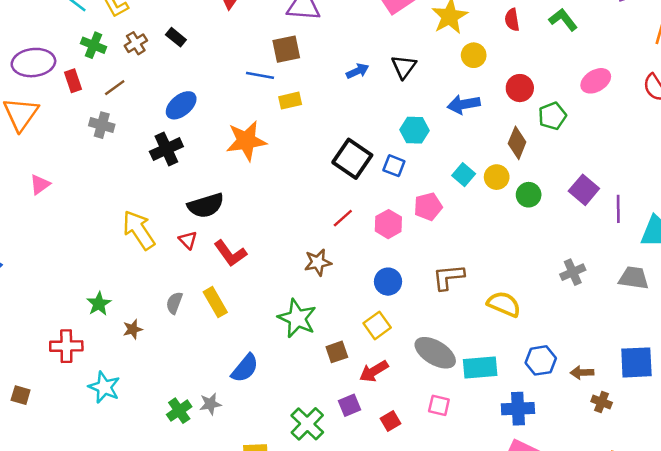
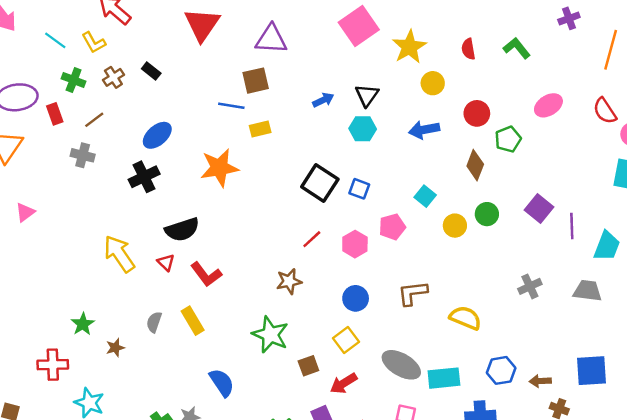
cyan hexagon: (414, 130) -> (363, 129), moved
yellow circle: (497, 177) -> (455, 226), moved
blue semicircle: (245, 368) -> (222, 383), turned -72

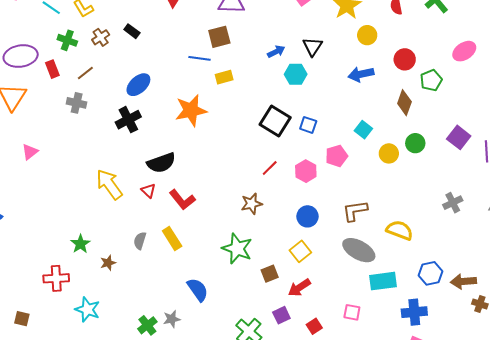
cyan hexagon: (363, 129) -> (296, 74), moved
gray ellipse: (401, 365) -> (359, 250), moved
brown arrow: (540, 381) -> (463, 281), size x1.4

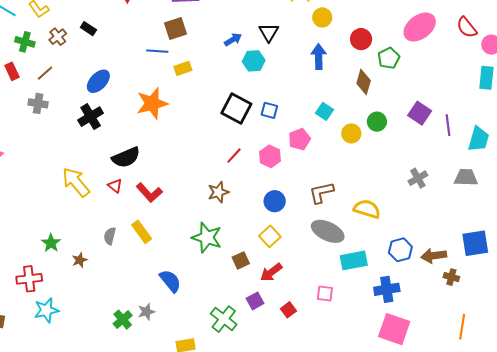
pink ellipse: (464, 51) -> (420, 27), size x1.4
blue arrow: (361, 74) -> (319, 57), turned 105
cyan star: (87, 309) -> (46, 310), moved, turned -30

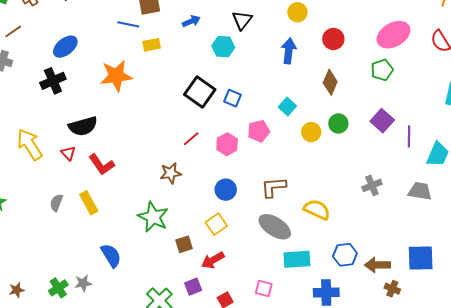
blue arrow: (233, 40) -> (191, 21), moved
green pentagon: (389, 58) -> (382, 70), moved
brown star: (80, 260) -> (17, 290), moved

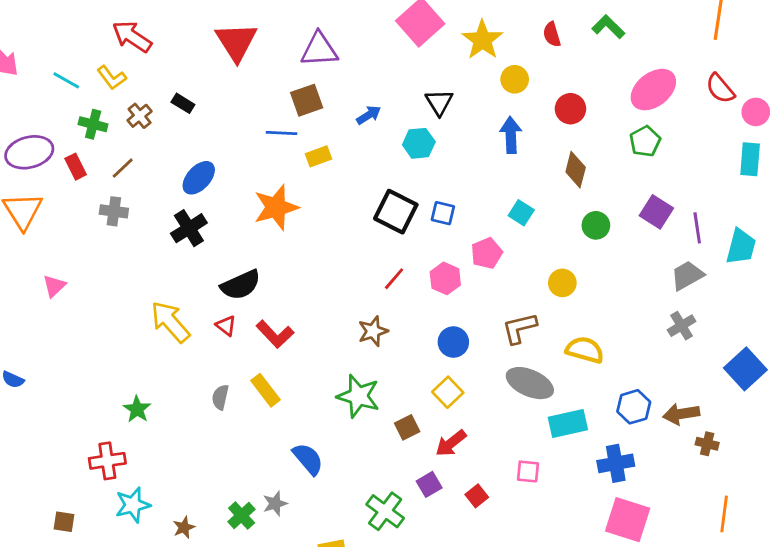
yellow circle: (311, 132) -> (562, 283), moved
gray cross: (372, 185) -> (682, 326), moved
gray trapezoid: (420, 191) -> (687, 275), moved, turned -30
blue square: (421, 258) -> (745, 369), moved, turned -32

